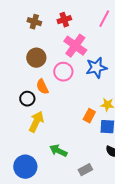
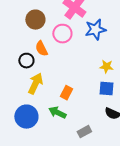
orange rectangle: (89, 116) -> (66, 93), moved
blue circle: (25, 167) -> (26, 117), moved

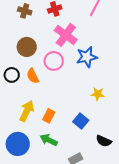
black circle: (26, 61) -> (12, 75), moved
blue square: (106, 89) -> (81, 121), moved, turned 35
orange rectangle: (66, 93) -> (49, 116), moved

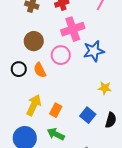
pink cross: (66, 35) -> (73, 29), turned 35
black semicircle: (104, 141) -> (111, 120), moved, turned -98

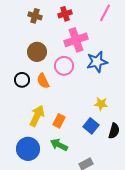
yellow star: (105, 88) -> (101, 104), moved

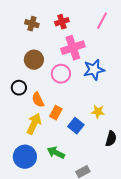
orange semicircle: (43, 81) -> (38, 100), moved
orange rectangle: (59, 121) -> (56, 113), moved
blue square: (91, 126) -> (76, 126), moved

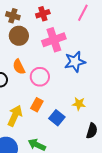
brown circle: (34, 60) -> (19, 36), moved
pink circle: (61, 74) -> (40, 77), moved
orange semicircle: (38, 100) -> (19, 67), moved

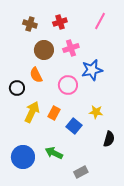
brown circle: (19, 36) -> (44, 50), moved
pink cross: (54, 40) -> (71, 48), size x0.7
pink circle: (40, 77) -> (68, 85), moved
yellow arrow: (15, 116) -> (32, 112), moved

